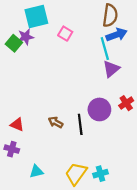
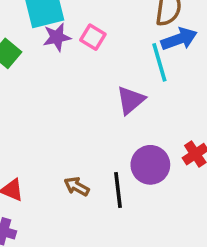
purple star: (26, 37) -> (57, 37), moved
purple triangle: (111, 69) -> (131, 100), moved

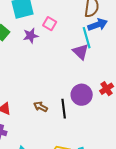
purple star: (57, 37) -> (31, 36), moved
purple triangle: (131, 100) -> (81, 52), moved, turned -36

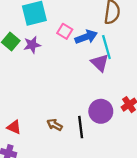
blue arrow: (98, 25) -> (86, 37), moved
purple star: (31, 36) -> (32, 45), moved

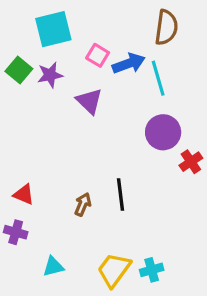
purple triangle: (100, 63) -> (89, 101), moved
purple circle: (101, 111) -> (163, 132), moved
brown arrow: (55, 125) -> (83, 204), moved, turned 84

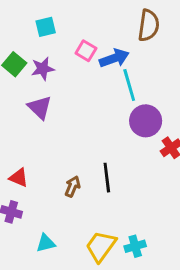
cyan square: (53, 29) -> (46, 27), size x0.6
cyan line: (158, 78) -> (129, 85), moved
purple triangle: (89, 101) -> (40, 107), moved

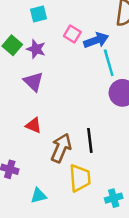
purple star: (43, 69) -> (36, 49), turned 30
red triangle: (19, 178) -> (34, 125), moved
brown arrow: (72, 187) -> (61, 148), size x1.6
yellow trapezoid: (101, 246) -> (80, 178), moved, turned 140

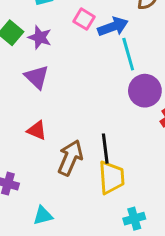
yellow trapezoid: (80, 178) -> (111, 177), moved

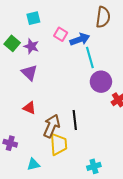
yellow trapezoid: (111, 177) -> (59, 144), moved

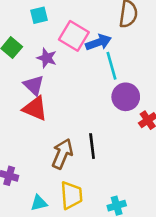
pink square: (61, 34) -> (74, 36), size x1.6
purple star: (31, 46) -> (47, 58), moved
red triangle: (29, 108) -> (35, 108), moved, size x1.5
yellow trapezoid: (59, 144) -> (71, 195), moved

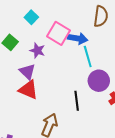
cyan square: (39, 15) -> (31, 17), turned -32
blue arrow: (99, 42) -> (78, 38), turned 30
black line: (92, 146) -> (77, 101), moved

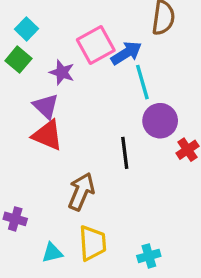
cyan square: (31, 17) -> (26, 29), moved
pink square: (59, 33) -> (96, 45), turned 30
blue arrow: (78, 38) -> (126, 53), turned -42

